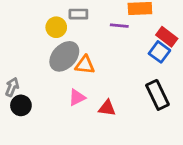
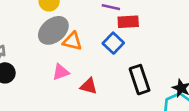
red rectangle: (167, 37) -> (128, 22), moved, turned -48
blue square: (159, 52) -> (113, 43), moved

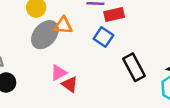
orange triangle: (72, 41) -> (63, 25), moved
red triangle: (89, 86) -> (70, 84), moved, turned 30

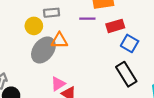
red rectangle: (114, 15) -> (115, 26), moved
blue square: (103, 37) -> (130, 43), moved

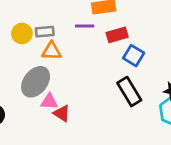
gray rectangle: (52, 13) -> (45, 32), moved
gray ellipse: (43, 50) -> (36, 82), moved
pink triangle: (58, 84) -> (49, 102), turned 35

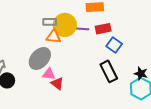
purple line: (85, 26) -> (82, 29), moved
yellow circle: (22, 34) -> (65, 25), moved, size x1.5

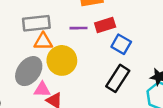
gray rectangle: (50, 22) -> (36, 23), size x1.5
yellow circle: (65, 25) -> (62, 60), moved
black rectangle: (109, 71) -> (118, 78), turned 65

